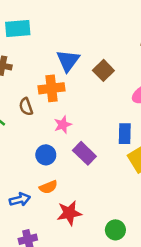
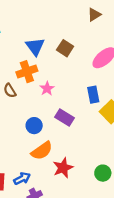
pink star: (63, 125) -> (47, 89), moved
orange semicircle: (48, 187) -> (42, 151), size x1.5
blue arrow: (20, 200) -> (22, 178), moved

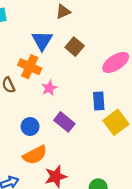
brown triangle: (94, 15) -> (63, 12), moved
orange cross: (27, 72) -> (30, 67), turned 36

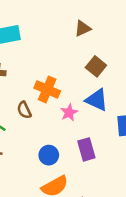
blue triangle: (42, 41) -> (97, 100), moved, turned -35
purple rectangle: (64, 122) -> (86, 149), turned 36

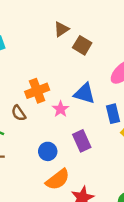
brown square: (96, 66) -> (82, 45), moved
orange cross: (47, 89) -> (37, 91), turned -35

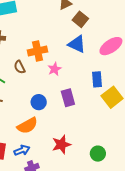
blue triangle: (84, 93) -> (77, 44), moved
orange semicircle: (58, 179) -> (27, 126), moved

